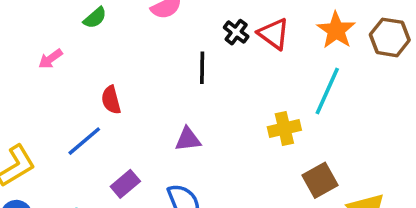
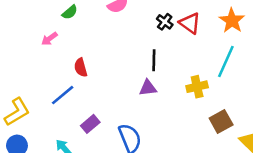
pink arrow: (50, 59) -> (49, 39), moved
black line: (202, 68) -> (154, 60), moved
purple triangle: (188, 139) -> (148, 88), moved

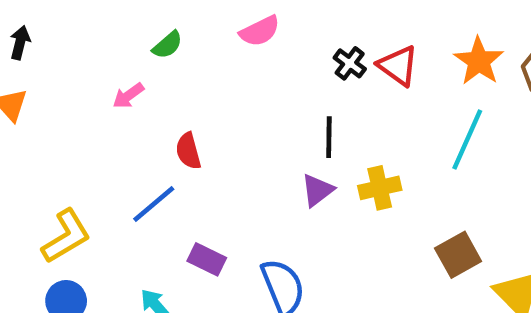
yellow cross: (197, 87) -> (380, 188), moved
purple triangle: (148, 88) -> (317, 190), turned -30
purple rectangle: (90, 124) -> (207, 259), turned 66

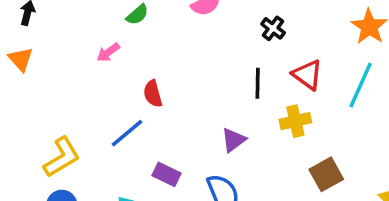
red triangle: (398, 66) -> (307, 75), moved
purple triangle: (317, 190) -> (234, 140), moved
brown square: (458, 255) -> (326, 174), moved

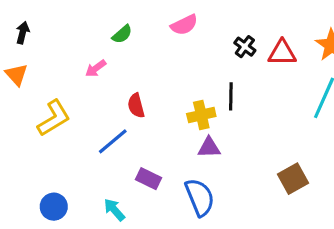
red triangle: (307, 75) -> (282, 53), moved, turned -36
yellow cross: (295, 121) -> (201, 115), moved
purple triangle: (234, 140) -> (209, 148), turned 35
yellow L-shape: (62, 157) -> (54, 118), moved

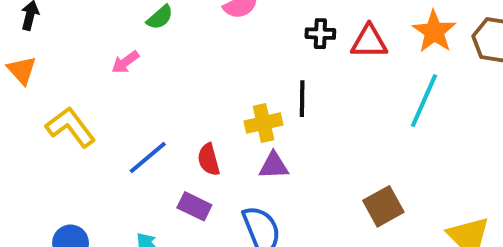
black cross: (245, 47) -> (320, 34), turned -35
red semicircle: (136, 106) -> (209, 160), moved
yellow L-shape: (54, 118) -> (71, 127), turned -96

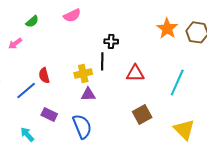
black cross: (320, 34) -> (111, 41), moved
red triangle: (369, 42) -> (135, 73), moved
cyan line: (424, 101) -> (177, 82), moved
red semicircle: (209, 160) -> (44, 75), moved

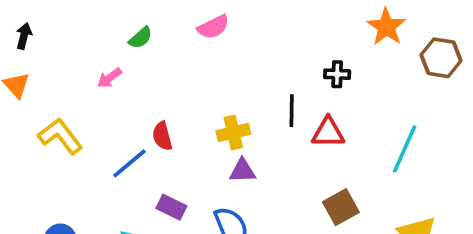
orange star: (167, 28) -> (386, 27), moved
black cross: (111, 41) -> (337, 74), moved
black line: (102, 61) -> (292, 111), moved

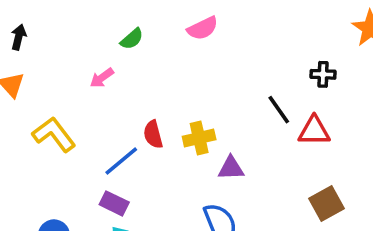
black line: (292, 111) -> (279, 110), turned -36
yellow cross: (233, 132) -> (199, 138), moved
purple rectangle: (171, 207) -> (114, 203), moved

